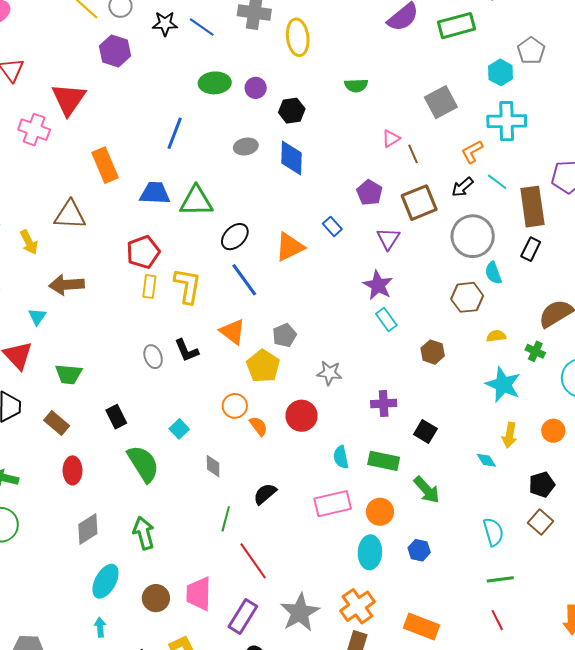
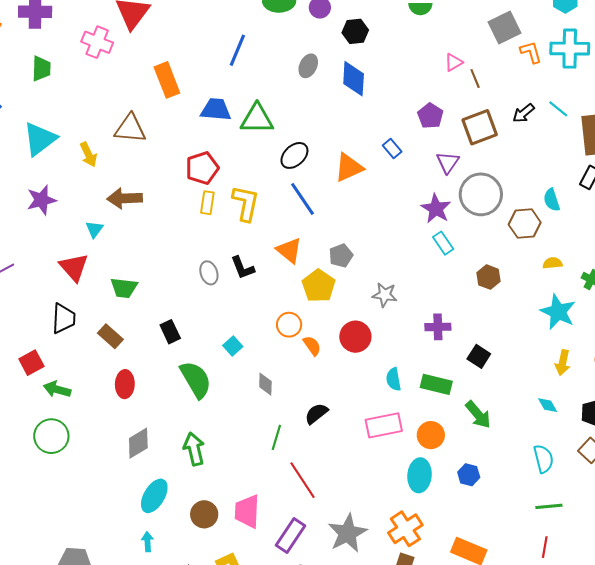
gray ellipse: (246, 147) -> (308, 66), turned -55
orange L-shape: (472, 152) -> (531, 52), moved, turned 100
gray circle: (473, 236) -> (481, 194), moved
cyan diamond: (486, 460) -> (548, 405), moved
red line: (497, 620) -> (545, 547), turned 35

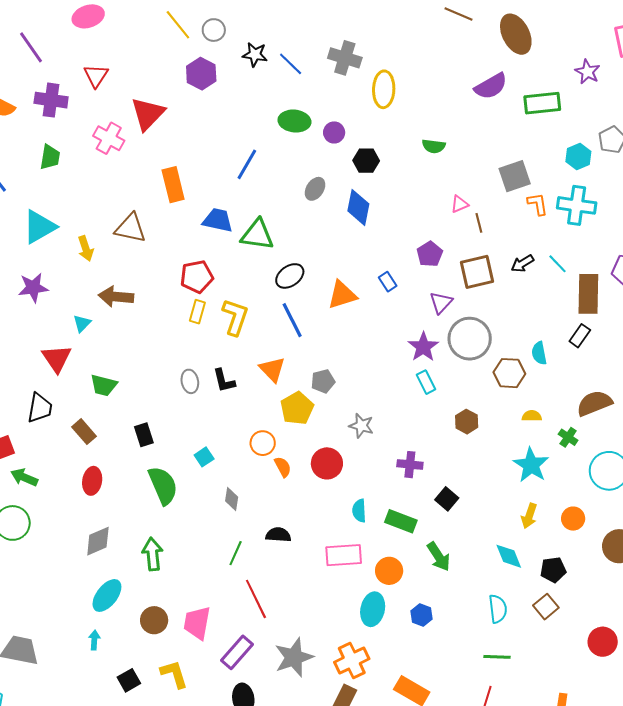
cyan diamond: (548, 405) -> (509, 556), size x1.4
black semicircle: (316, 414) -> (278, 535), turned 35

